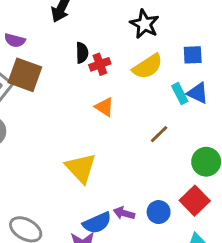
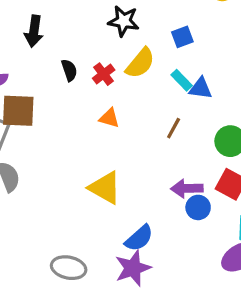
red cross: (100, 64) -> (104, 74), moved
blue triangle: (198, 93) -> (201, 88), moved
purple arrow: (124, 213) -> (187, 188), moved, size x1.4

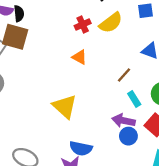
black semicircle: (69, 70) -> (19, 14), moved
cyan rectangle: (182, 80) -> (134, 99), moved
blue semicircle: (139, 238) -> (81, 148), turned 40

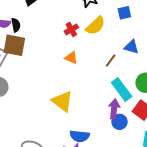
brown line: (124, 75) -> (111, 61), moved
cyan rectangle: (134, 99) -> (122, 89), size x1.6
purple arrow: (124, 121) -> (114, 109), turned 90

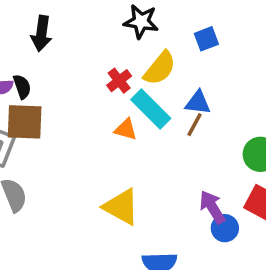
blue triangle: (131, 47) -> (198, 103), moved
cyan rectangle: (122, 89) -> (151, 109), moved
purple arrow: (114, 109) -> (212, 207), turned -30

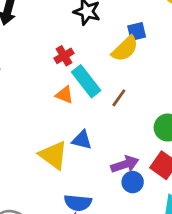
yellow semicircle: (160, 68) -> (125, 49), moved
blue triangle: (198, 103) -> (82, 140), moved
purple arrow: (212, 207) -> (125, 164), turned 96

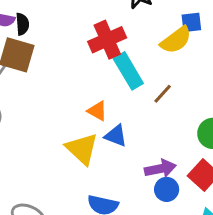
red cross: (64, 56) -> (107, 40), size x1.6
orange triangle: (64, 95) -> (97, 111), moved

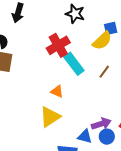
brown line: (163, 94) -> (104, 72), moved
blue triangle: (116, 136) -> (85, 136), moved
yellow triangle: (82, 149) -> (50, 117), turned 50

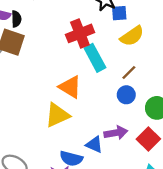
blue square: (111, 28) -> (119, 13), moved
orange triangle: (57, 91) -> (70, 87), size x1.5
blue circle: (107, 137) -> (126, 95), moved

